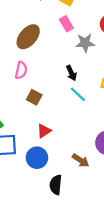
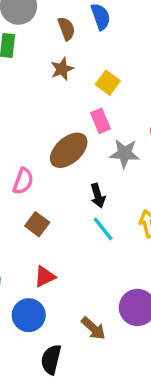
brown ellipse: (28, 37) -> (69, 150), moved

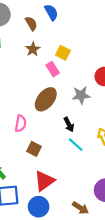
pink rectangle: (100, 121) -> (53, 69), moved
red triangle: (45, 277) -> (44, 181), size x1.5

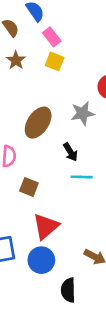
pink rectangle: (53, 69) -> (52, 37), moved
cyan line: (76, 145) -> (82, 177), turned -35

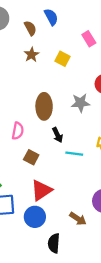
pink rectangle: (52, 37) -> (89, 39), moved
brown ellipse: (38, 123) -> (44, 106), turned -40
black arrow: (70, 152) -> (58, 135), moved

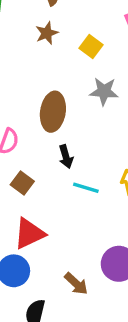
gray star: (80, 103) -> (104, 91), moved

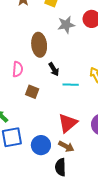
red triangle: (29, 234) -> (68, 123), moved
brown arrow: (76, 284) -> (66, 146), moved

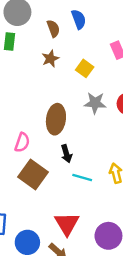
brown square: (32, 92) -> (33, 174), size x1.6
red triangle: (68, 123) -> (67, 224), turned -35

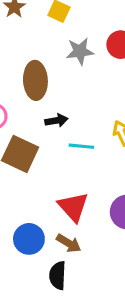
black arrow: (66, 154) -> (56, 121), turned -72

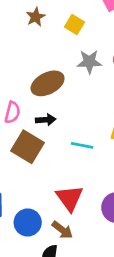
brown ellipse: (35, 80) -> (48, 83), turned 60
black arrow: (56, 121) -> (46, 120), moved

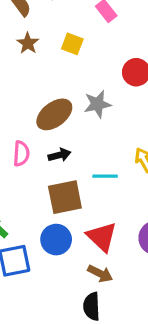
gray star: (89, 62) -> (97, 104), moved
brown square: (27, 147) -> (65, 197), moved, turned -32
blue circle: (28, 223) -> (56, 240), moved

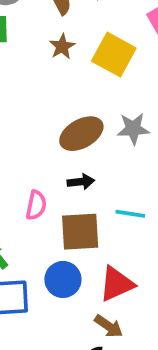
yellow square: (72, 44) -> (114, 55), size x1.6
pink semicircle: (21, 154) -> (36, 205), moved
red triangle: (102, 237) -> (117, 284), turned 44

